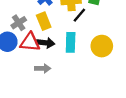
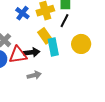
black line: (79, 15) -> (64, 21), moved
yellow rectangle: (44, 21) -> (45, 36), moved

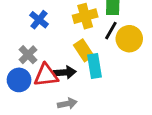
blue cross: (22, 13) -> (39, 20), moved
yellow circle: (81, 44) -> (129, 39), moved

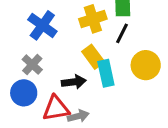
blue cross: (39, 20) -> (42, 25), size x1.4
yellow circle: (129, 39) -> (146, 65), moved
red triangle: (46, 75) -> (56, 108), moved

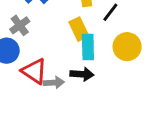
black arrow: (74, 82) -> (82, 74), moved
red triangle: (56, 108) -> (34, 71), turned 32

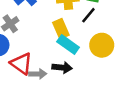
cyan rectangle: (88, 47) -> (68, 44), turned -55

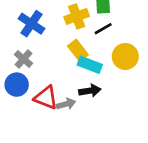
black line: (88, 15) -> (103, 29), turned 35

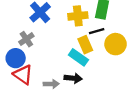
yellow rectangle: (78, 50) -> (85, 45), moved
yellow circle: (125, 56) -> (116, 44), moved
red triangle: (46, 98) -> (23, 75), moved

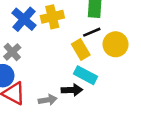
yellow cross: (78, 16) -> (52, 17), moved
cyan rectangle: (78, 57) -> (86, 75), moved

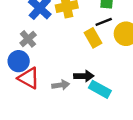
cyan rectangle: (86, 75) -> (100, 89), moved

